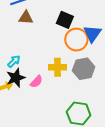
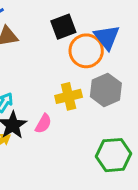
black square: (65, 20) -> (63, 27), turned -30

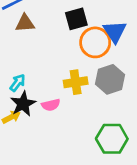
pink semicircle: (43, 124) -> (51, 105), turned 42

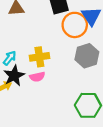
yellow cross: (76, 82) -> (39, 57), moved

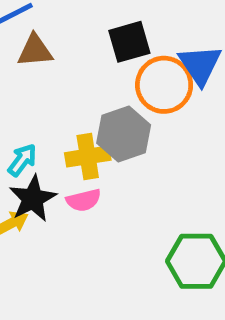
gray hexagon: (87, 56) -> (124, 134), moved

